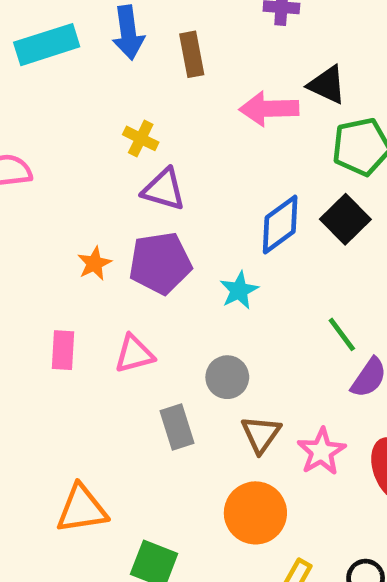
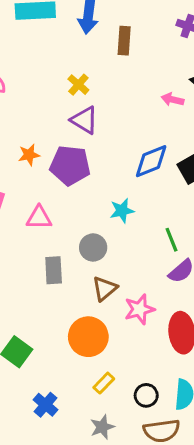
pink arrow: (269, 109) -> (173, 100), moved, size x0.6
cyan star: (239, 290) -> (122, 211), moved

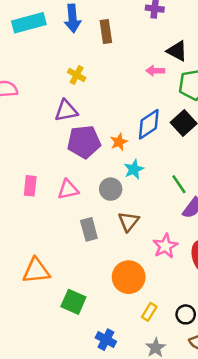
purple triangle: (84, 120) -> (66, 111), moved, turned -30
orange star: (29, 155) -> (119, 142), moved
gray circle: (93, 247) -> (111, 189), moved
brown triangle: (105, 289) -> (129, 221), moved

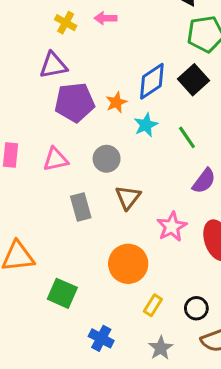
pink arrow: (155, 71) -> (106, 18), moved
cyan star: (134, 169) -> (146, 125), moved
green line: (179, 184) -> (187, 137), moved

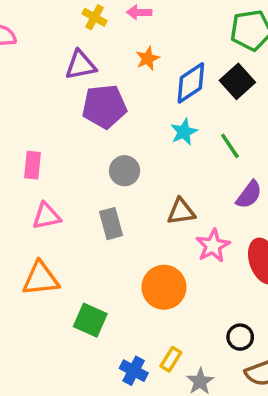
orange star: (116, 102) -> (148, 58), moved
pink triangle: (56, 159) -> (46, 216), moved
gray circle: (107, 159) -> (125, 171), moved
brown triangle: (128, 197) -> (181, 212), moved, turned 44
yellow rectangle: (153, 305) -> (171, 359), moved

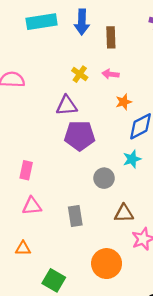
orange star: (148, 58) -> (124, 102), moved
gray circle: (125, 171) -> (104, 178), moved
orange triangle: (41, 279) -> (23, 248), size x0.6

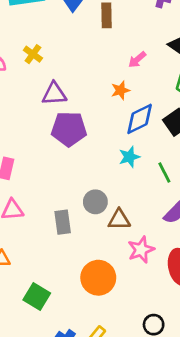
yellow cross: (80, 74) -> (33, 54), moved
pink arrow: (111, 74) -> (137, 60), moved, turned -49
gray circle: (104, 178) -> (95, 202), moved

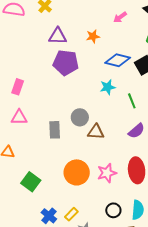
orange star: (120, 90) -> (93, 36), moved
blue diamond: (140, 119) -> (118, 60), turned 35
pink star: (141, 250) -> (107, 173), moved

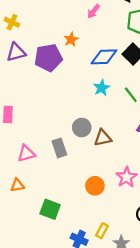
purple triangle: (58, 36) -> (16, 52), moved
purple pentagon: (66, 63) -> (48, 58), moved
pink triangle: (19, 117) -> (26, 153), moved
orange circle: (77, 172) -> (95, 186), size x0.7

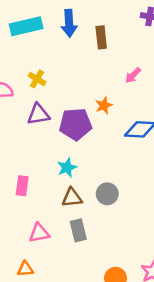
cyan star: (102, 88) -> (67, 168), moved
gray circle: (82, 128) -> (107, 194), moved
brown triangle: (103, 138) -> (72, 198), moved

